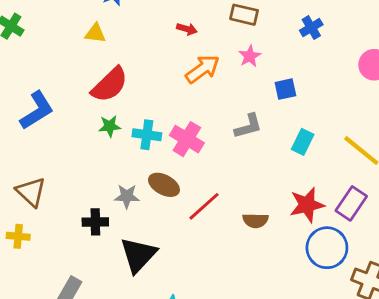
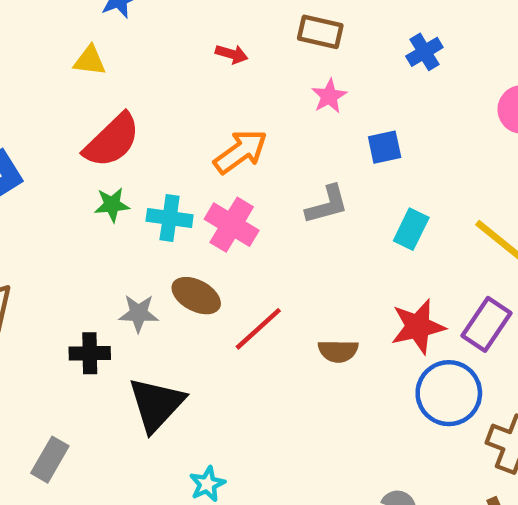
orange arrow: (203, 69) -> (241, 152), moved

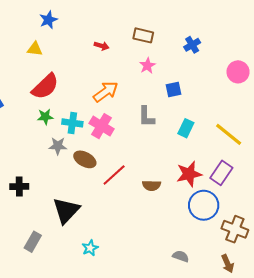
gray L-shape: (327, 205) -> (146, 117), turned 105
gray star: (139, 313) -> (58, 146), moved
black cross: (90, 353) -> (19, 186), moved
gray rectangle: (50, 460) -> (33, 242), moved

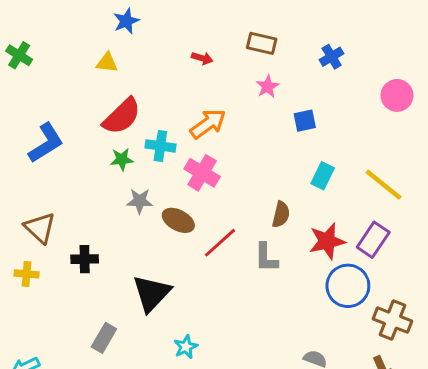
gray L-shape: (146, 117) -> (266, 258), moved
cyan cross: (72, 123) -> (160, 146), moved
brown semicircle: (152, 185) -> (281, 214), moved, turned -78

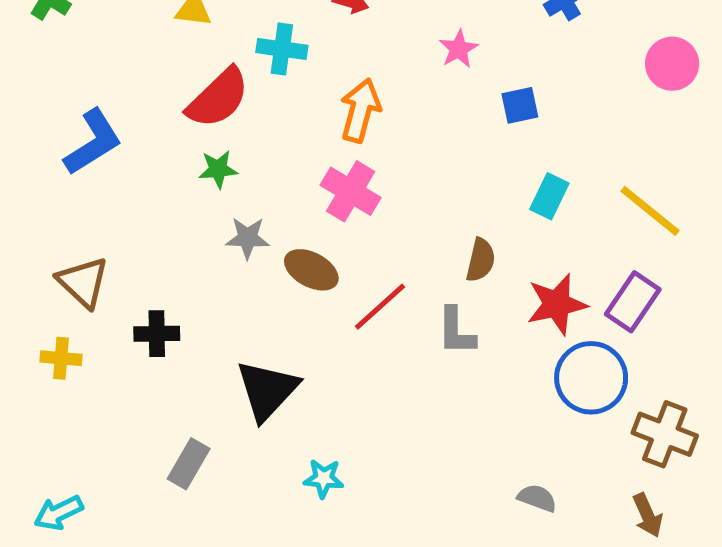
orange arrow: (208, 124) -> (360, 110), turned -39
cyan cross: (160, 146) -> (282, 49), moved
cyan star: (186, 347) -> (324, 478), turned 30

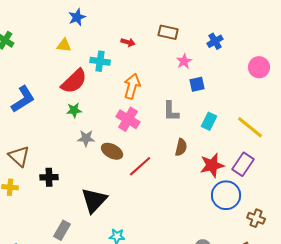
pink star: (459, 49) -> (184, 61), moved
gray L-shape: (456, 331) -> (171, 111), moved
brown cross: (665, 434) -> (256, 218), size x0.7

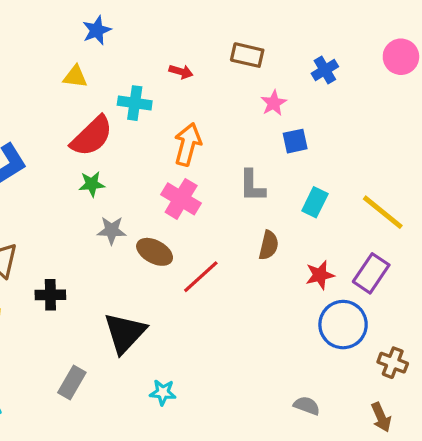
pink circle: (259, 67) -> (401, 57), moved
red star: (212, 165) -> (320, 275), size x0.7

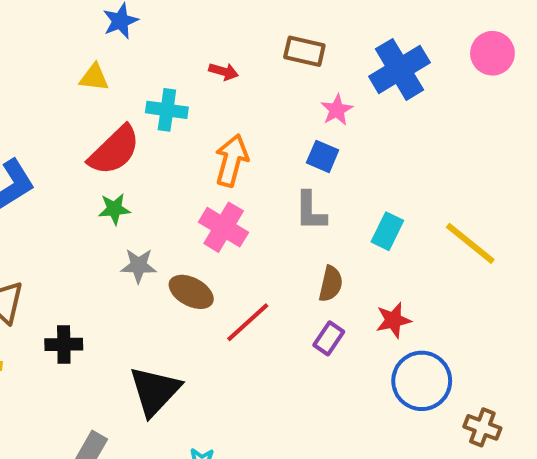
blue cross: (325, 70) -> (399, 69), size x1.8
blue square: (295, 141) -> (323, 156), moved, turned 35
purple rectangle: (371, 273) -> (329, 338), moved, size x0.7

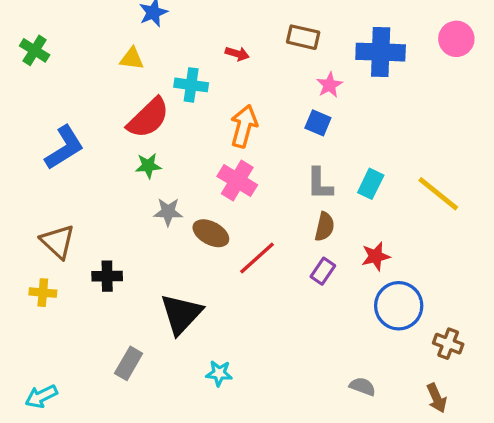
blue cross: (399, 69) -> (381, 52), turned 33
gray L-shape: (310, 211) -> (320, 184), moved

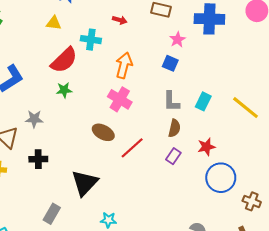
gray star: (168, 212) -> (34, 119), moved

